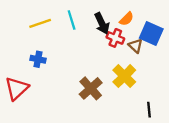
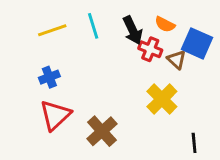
orange semicircle: (127, 19) -> (165, 24), turned 72
blue cross: (38, 59) -> (49, 77), turned -32
red triangle: (17, 88) -> (55, 115), moved
brown cross: (91, 88) -> (102, 131), moved

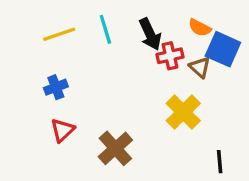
orange semicircle: (165, 24) -> (200, 28), moved
red cross: (150, 49) -> (170, 56), turned -35
red triangle: (55, 115) -> (62, 130), size x0.7

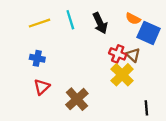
red cross: (170, 56) -> (118, 54), moved, turned 35
brown triangle: (200, 67) -> (133, 55), moved
blue cross: (56, 87) -> (37, 58), turned 32

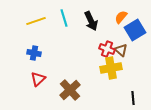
orange semicircle: (133, 19) -> (121, 17), turned 104
blue square: (149, 33) -> (135, 30), turned 35
yellow cross: (122, 75) -> (111, 68), turned 35

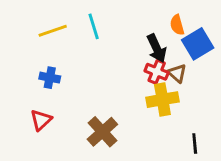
orange semicircle: (121, 17) -> (177, 25), turned -56
black arrow: (91, 21) -> (157, 48), moved
red triangle: (38, 79) -> (41, 120), moved

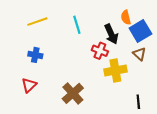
cyan line: (94, 26) -> (77, 25), moved
red cross: (157, 72) -> (100, 51), moved
brown triangle: (177, 73) -> (139, 54), moved

